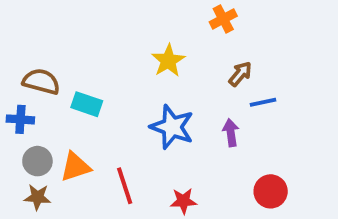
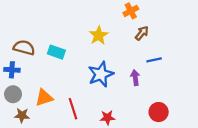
brown arrow: (240, 74) -> (142, 33), moved
cyan rectangle: (87, 104) -> (56, 52), moved
blue star: (172, 127) -> (101, 74), turned 30
gray circle: (37, 161) -> (13, 94), moved

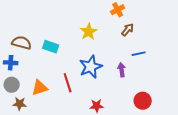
red line: (73, 109) -> (68, 83), moved

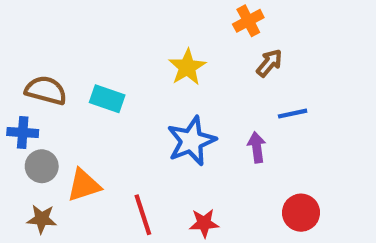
red line: (68, 83) -> (143, 215), moved
gray circle: (12, 85) -> (42, 166), moved

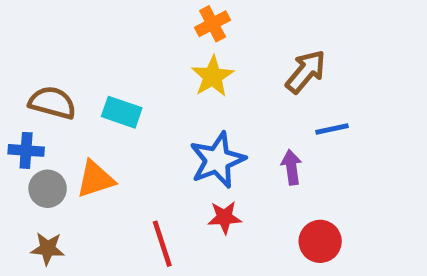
orange cross: (248, 21) -> (213, 24), moved
brown arrow: (269, 63) -> (306, 72), size x1.4
orange triangle: (84, 185) -> (95, 179), moved
red circle: (301, 213) -> (320, 241), moved
red star: (204, 223) -> (224, 217), moved

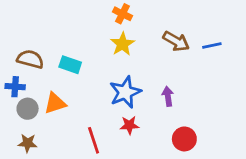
orange cross: (213, 24) -> (122, 14), turned -36
brown arrow: (306, 72) -> (176, 41), turned 80
blue line: (332, 129) -> (212, 45), moved

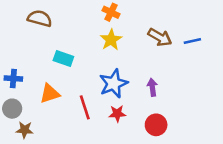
brown semicircle: (30, 59) -> (40, 18), moved
gray circle: (28, 109) -> (12, 109), moved
red circle: (184, 139) -> (156, 125), moved
red line: (94, 140) -> (85, 107), moved

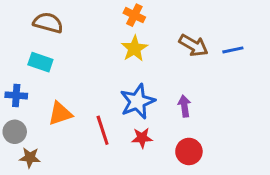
cyan rectangle: (63, 59) -> (40, 62), moved

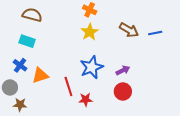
blue cross: (16, 95) -> (20, 65), moved, turned 32
purple arrow: (184, 106) -> (123, 70), turned 72
red star: (142, 138) -> (86, 100), moved
red circle: (189, 151) -> (123, 91), moved

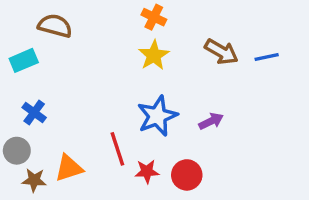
cyan rectangle: (27, 41) -> (24, 60), moved, turned -42
orange triangle: (40, 75) -> (69, 168), moved
red circle: (123, 91) -> (187, 175), moved

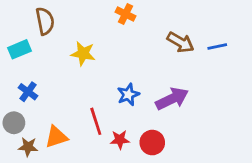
brown semicircle: (55, 26) -> (45, 21), turned 64
yellow star: (154, 55) -> (83, 54), moved, turned -30
blue star: (157, 116) -> (128, 95), size x0.7
purple arrow: (211, 121) -> (172, 99), size x1.6

